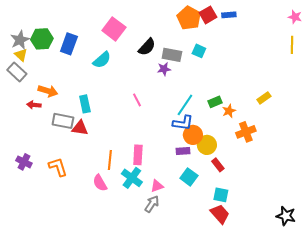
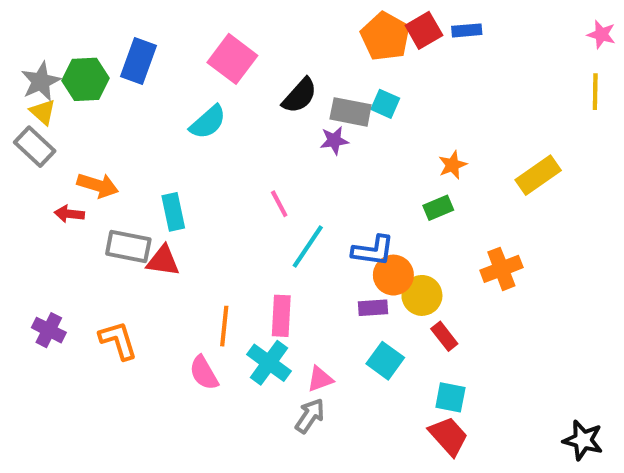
blue rectangle: (69, 44) -> (139, 61), moved
cyan square: (199, 51) -> (385, 104), moved
yellow rectangle: (264, 98) -> (538, 175), moved, size x1.5
cyan line: (185, 105) -> (308, 247), moved
orange star: (229, 111) -> (453, 165), moved

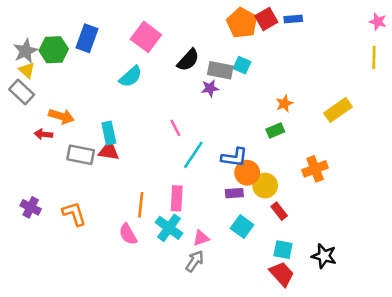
red triangle: (163, 261) -> (109, 151), moved
black star: (583, 440) -> (324, 256), moved

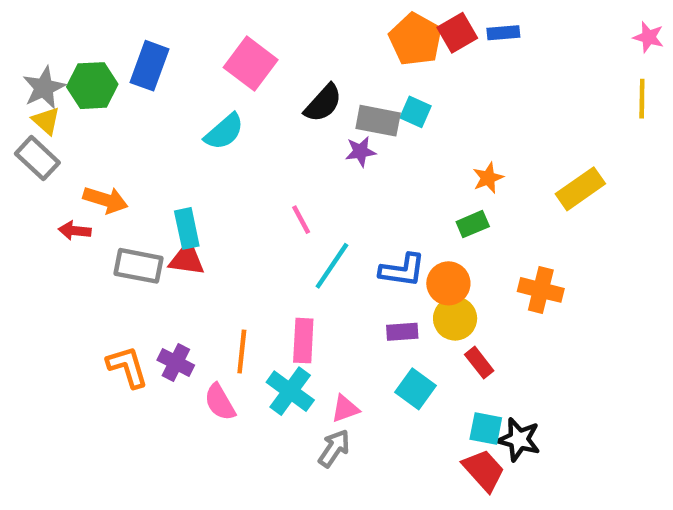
orange cross: (315, 169) -> (541, 290), turned 35
orange circle: (247, 173) -> (448, 283), moved
purple cross: (31, 207) -> (176, 363), moved
black star: (324, 256) -> (519, 439), moved

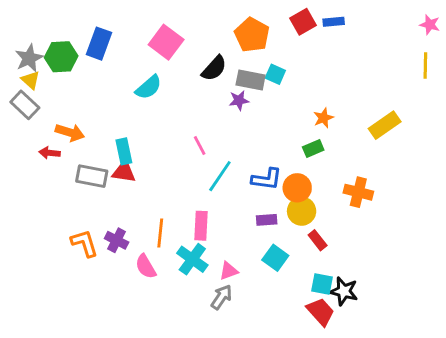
orange pentagon: (415, 39) -> (252, 35), moved

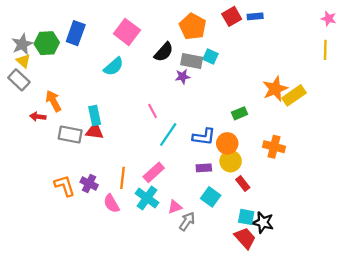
orange star: (323, 118) -> (275, 89), moved, size x1.6
orange arrow: (70, 132) -> (53, 101), turned -135
pink rectangle: (201, 226) -> (154, 172), turned 45
gray arrow: (221, 297) -> (187, 221), moved

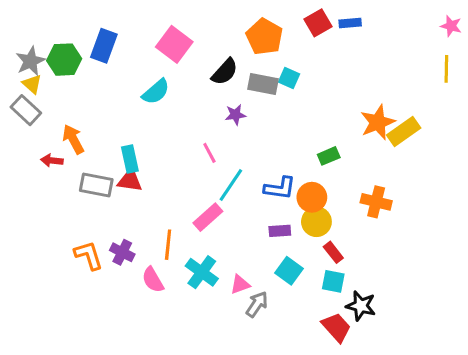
purple star: (183, 77) -> (235, 115), moved
pink rectangle: (154, 172) -> (208, 217), moved
cyan square: (246, 217) -> (333, 281), moved

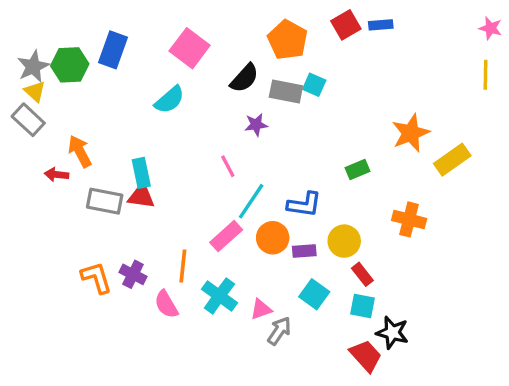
yellow rectangle: (404, 131) -> (452, 160), moved
orange circle: (312, 197) -> (273, 238), moved

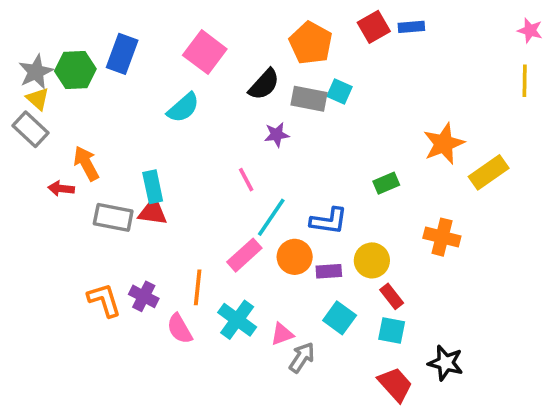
black star: (392, 333) -> (446, 363), moved

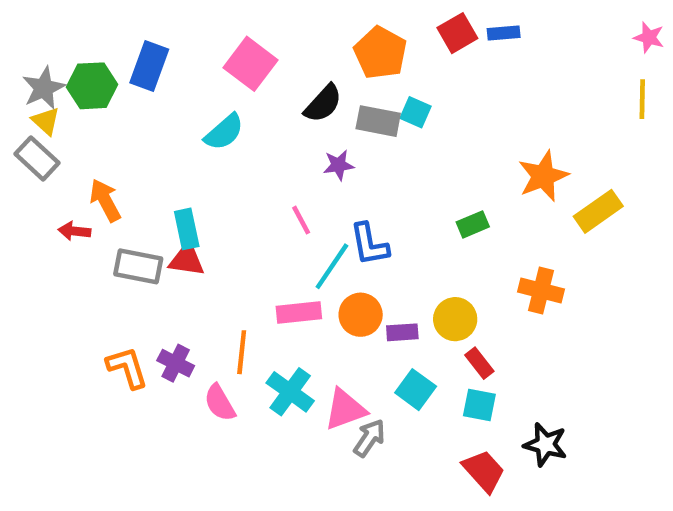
blue L-shape: (329, 221) -> (369, 244), moved, turned 72
pink rectangle: (244, 255) -> (299, 313), turned 36
pink triangle: (282, 334) -> (345, 409), size x1.5

